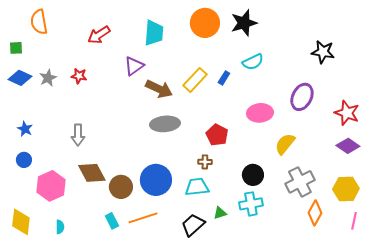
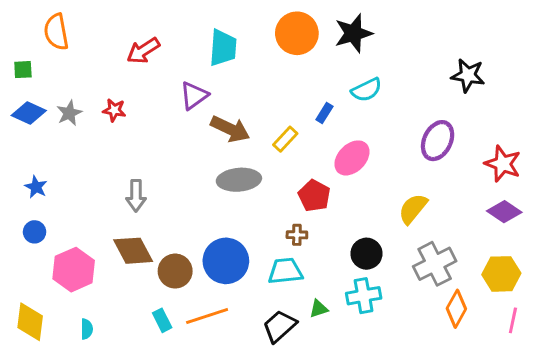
yellow rectangle: (195, 80) -> (285, 139), moved, size x0.7
pink ellipse: (260, 113) -> (352, 158), moved, turned -40
gray arrow: (78, 135) -> (136, 196), moved

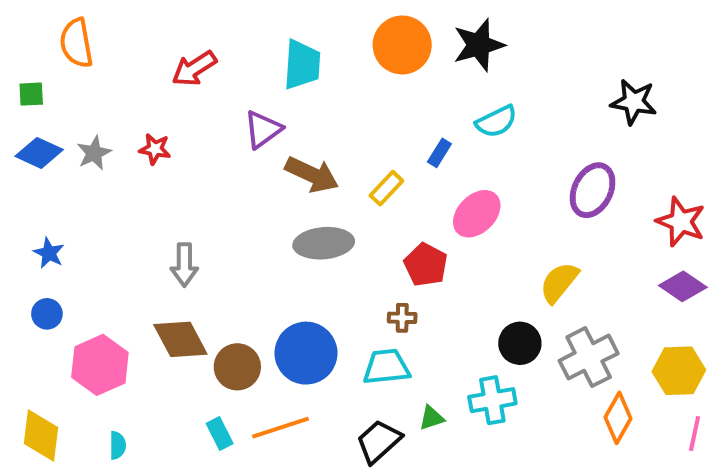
black circle: (366, 254) -> (520, 343), moved

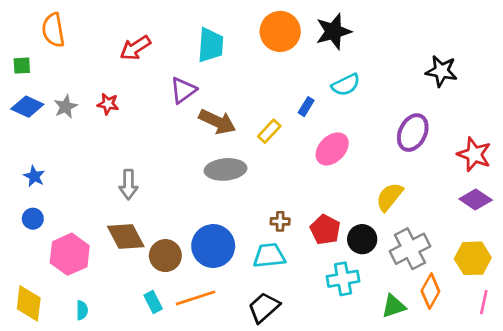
red pentagon: (426, 265) -> (325, 230), moved
green triangle: (432, 418) -> (394, 306), moved, size x1.4

